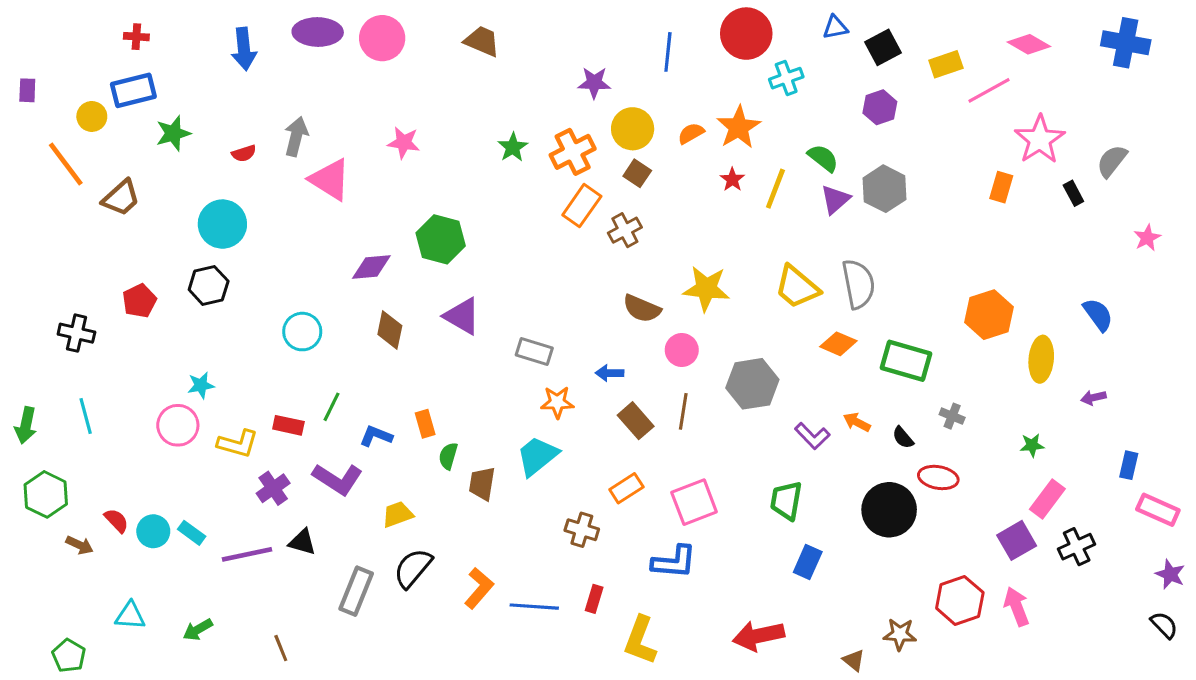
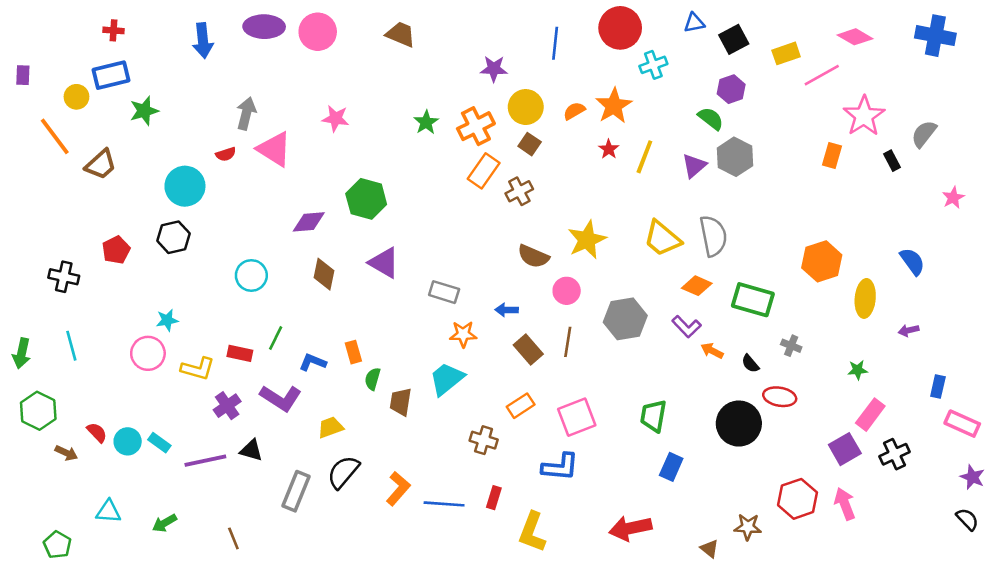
red semicircle: (244, 153) -> (226, 154), moved
green semicircle: (823, 158) -> (711, 119), moved
yellow star: (706, 289) -> (587, 240), turned -30
purple L-shape: (812, 436) -> (687, 327), moved

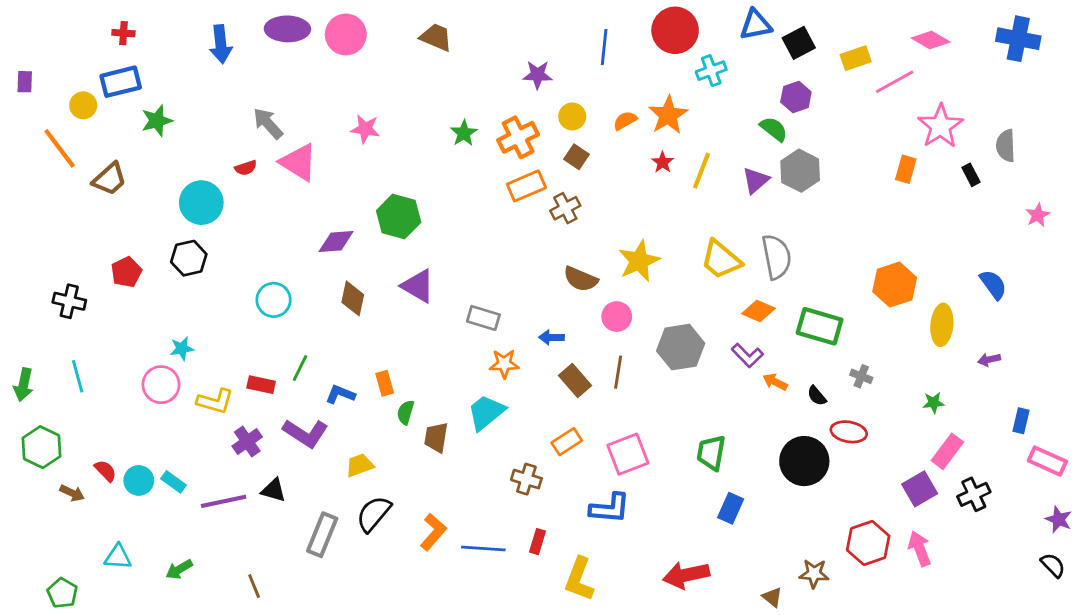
blue triangle: (694, 23) -> (756, 25), size x1.4
yellow circle: (526, 107) -> (572, 116), size x0.7
gray arrow: (246, 113) -> (268, 123), turned -56
gray semicircle: (924, 134) -> (1006, 146), turned -40
orange rectangle: (484, 171) -> (526, 186), turned 32

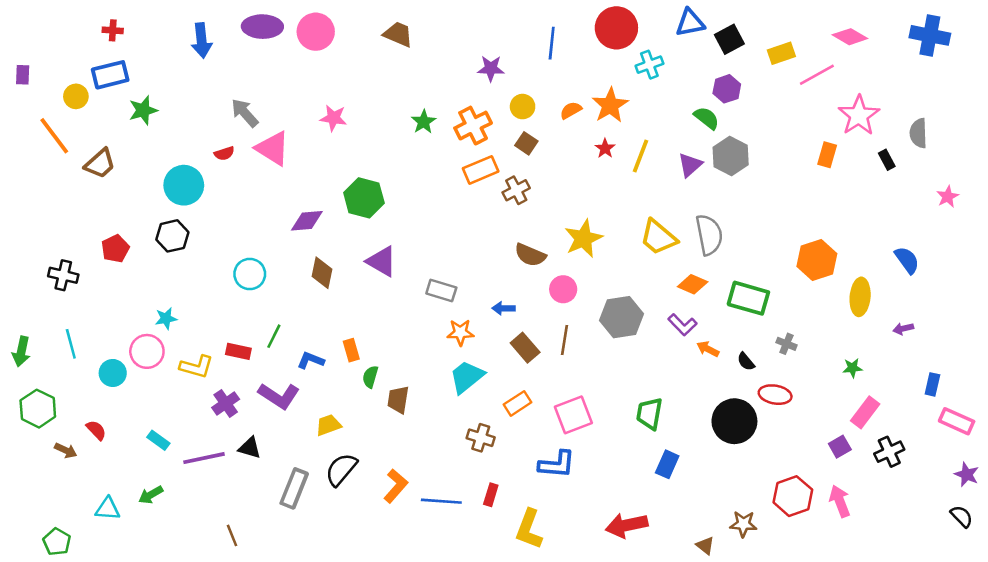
cyan trapezoid: (486, 412) -> (467, 377), moved
cyan circle: (139, 480) -> (113, 373), moved
purple square: (920, 489) -> (840, 447), size x0.7
green arrow: (179, 569) -> (151, 495), moved

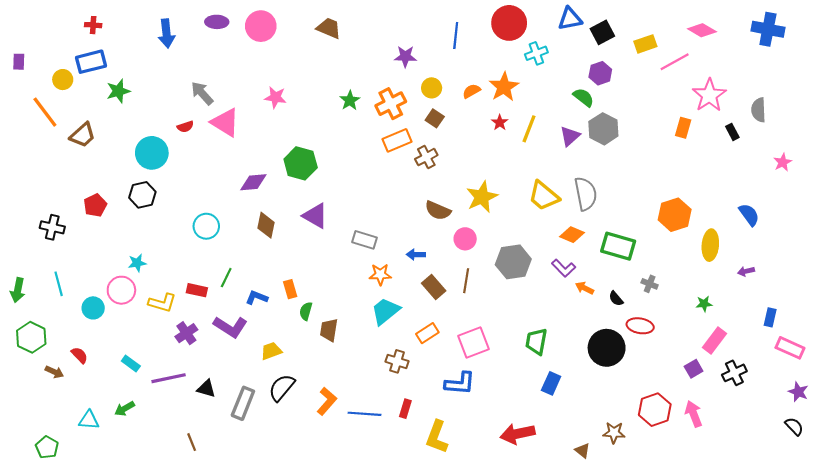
purple ellipse: (262, 27) -> (217, 22), size x0.7
black triangle: (250, 448) -> (206, 389), moved

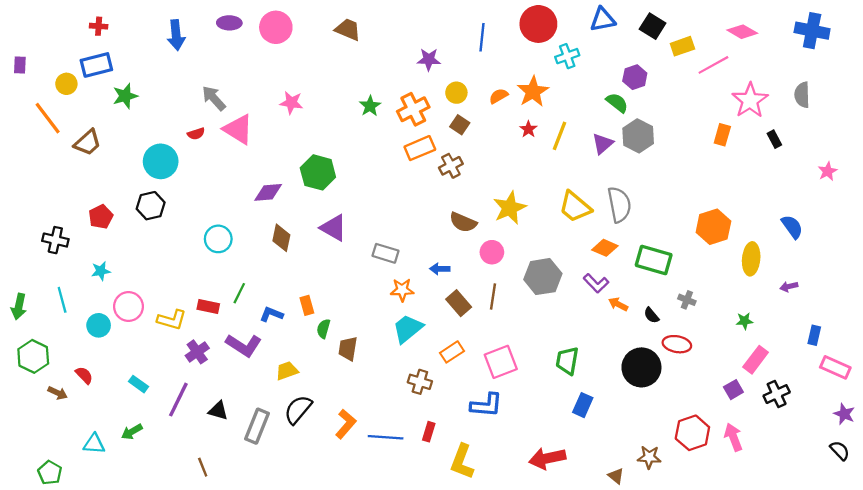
black square: (602, 32) -> (653, 26), moved, turned -30
gray semicircle: (759, 110) -> (802, 95), moved
cyan star: (137, 263) -> (101, 271), moved
purple line: (169, 378) -> (178, 400), turned -52

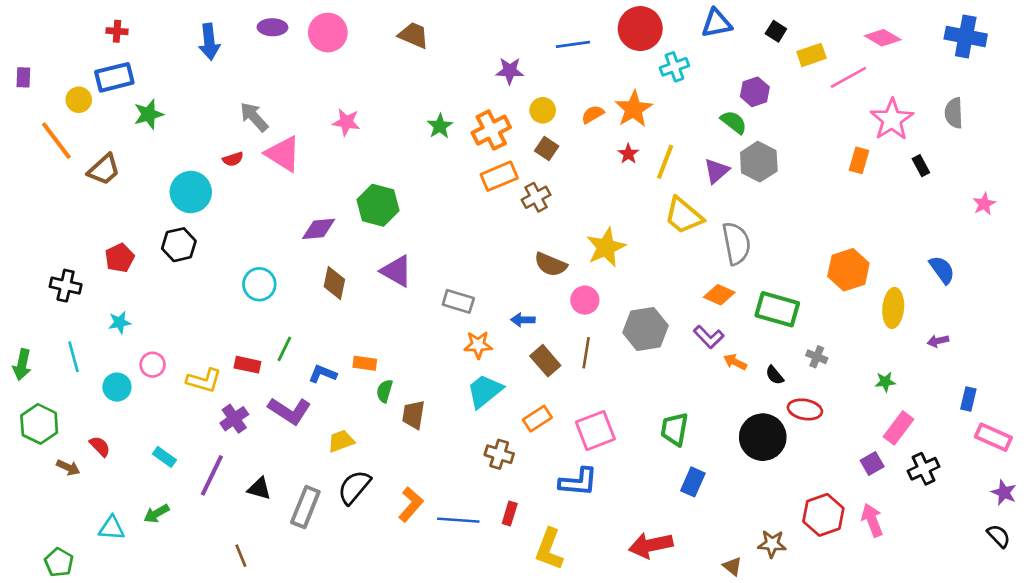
black square: (653, 26) -> (776, 31), size x0.7
blue line: (482, 37) -> (573, 44), turned 76
yellow trapezoid: (575, 207) -> (684, 216), moved
orange rectangle: (307, 305) -> (365, 363), turned -66
pink circle: (128, 306) -> (153, 365), size x0.7

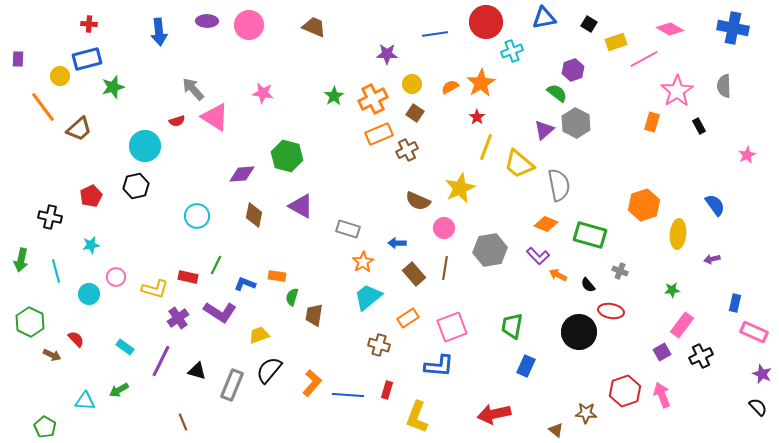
yellow line: (665, 162) -> (486, 147), moved
orange star: (478, 345) -> (363, 262), turned -30
green arrow: (22, 365) -> (21, 260), moved

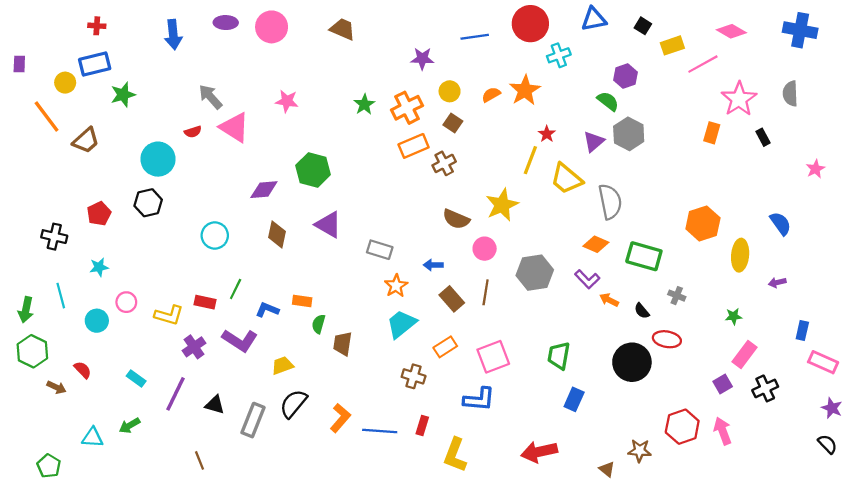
red star: (477, 117) -> (547, 134), moved
green arrow: (21, 260) -> (26, 310), moved

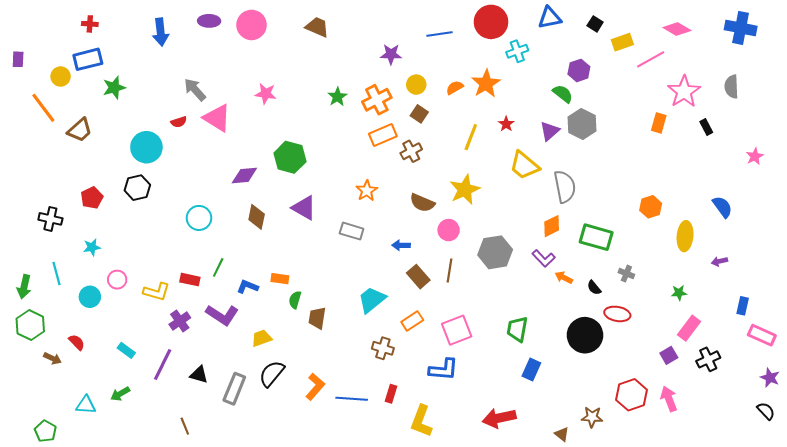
yellow line: (530, 160) -> (471, 137), moved
orange hexagon: (703, 223) -> (651, 207), size x0.7
orange diamond: (596, 244) -> (552, 226), turned -50
orange star: (396, 286) -> (367, 191), moved

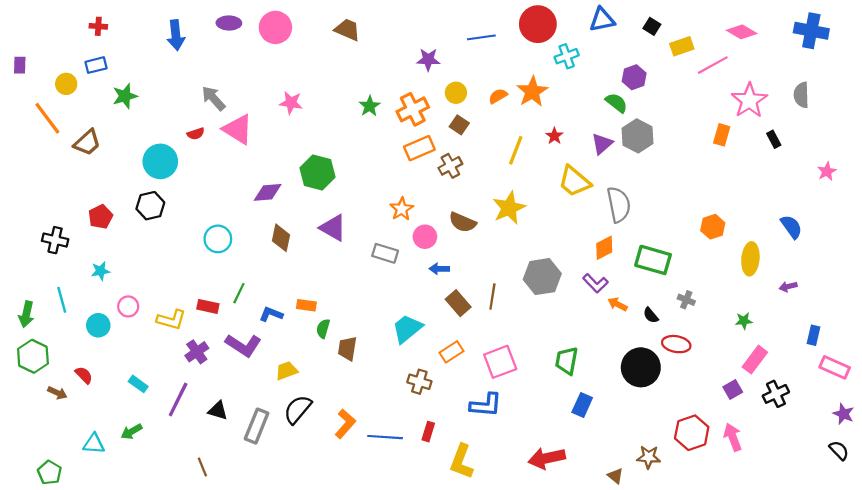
blue rectangle: (88, 59) -> (96, 65), size x0.7
pink circle: (449, 230) -> (425, 237), moved

